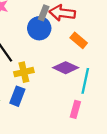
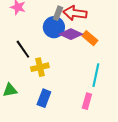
purple diamond: (66, 68) -> (71, 34), moved
blue rectangle: (17, 96) -> (44, 98), moved

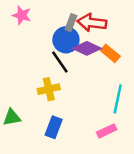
black line: (23, 49) -> (60, 62), moved
pink rectangle: (87, 101) -> (107, 131), turned 49

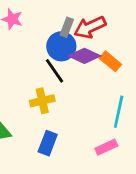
red arrow: (92, 23) -> (90, 27), turned -32

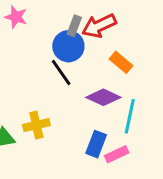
purple diamond: (84, 56) -> (103, 97), moved
yellow cross: (42, 101) -> (36, 125), moved
blue rectangle: (48, 143) -> (96, 144), moved

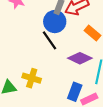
yellow cross: (36, 125) -> (32, 78), turned 30

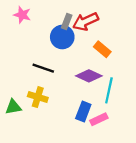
black line: (50, 40) -> (43, 68), moved, turned -36

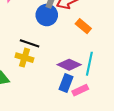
purple diamond: (89, 76) -> (69, 65), moved
yellow cross: (38, 97) -> (24, 58), moved

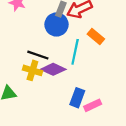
cyan line: (89, 64) -> (75, 52), moved
purple diamond: (69, 65) -> (53, 69), moved

